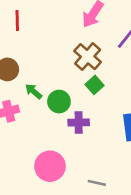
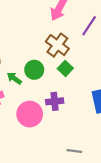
green circle: (59, 102) -> (34, 70), moved
pink circle: (50, 166) -> (30, 114), moved

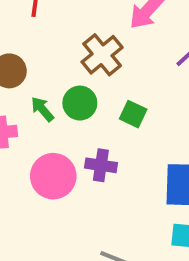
brown cross: (57, 45) -> (102, 55), moved
green square: (65, 68) -> (133, 114), turned -32

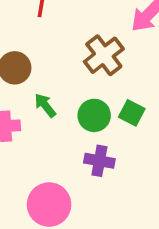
green circle: (80, 103) -> (94, 115), moved
pink circle: (53, 176) -> (49, 205), moved

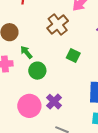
green circle: (94, 115) -> (37, 71), moved
purple cross: (99, 161) -> (54, 102), moved, turned 35

